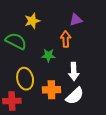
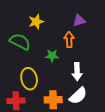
orange cross: (51, 90) -> (53, 100), moved

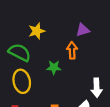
white arrow: (77, 72) -> (97, 88), moved
yellow ellipse: (29, 79) -> (22, 81), moved

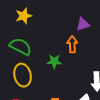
yellow star: (37, 31) -> (24, 16), moved

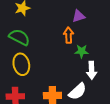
green star: (54, 61) -> (82, 51), moved

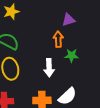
white arrow: (92, 70) -> (49, 68), moved

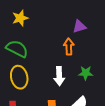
green star: (72, 55) -> (86, 73), moved

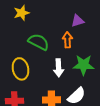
green semicircle: (17, 49) -> (38, 42), moved
green star: (86, 73) -> (84, 65), size x1.5

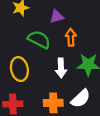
purple triangle: (78, 21) -> (57, 17), moved

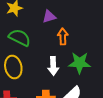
green semicircle: (39, 40) -> (20, 38), moved

